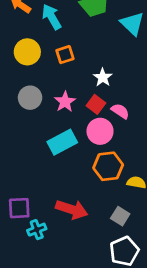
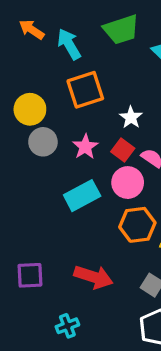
yellow circle: (27, 52) -> (30, 109), moved
orange square: (65, 55) -> (85, 90), size x1.6
cyan cross: (37, 230) -> (67, 326), moved

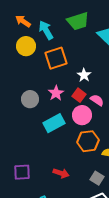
yellow circle: (30, 109) -> (26, 46), moved
gray circle: (43, 142) -> (30, 99), moved
red arrow: (93, 277) -> (61, 173), size x0.7

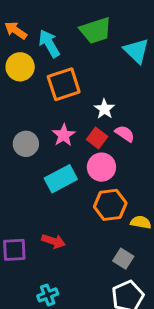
pink semicircle: (97, 100) -> (125, 134), moved
red arrow: (61, 173) -> (54, 241), moved

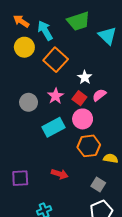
orange square: (64, 84) -> (56, 60), turned -30
pink semicircle: (125, 134) -> (99, 95), turned -72
red arrow: (54, 241) -> (60, 174), moved

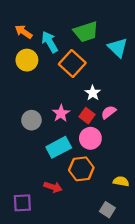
orange square: (56, 60) -> (72, 63), moved
orange hexagon: (89, 146) -> (81, 169), moved
red arrow: (60, 174) -> (53, 187), moved

